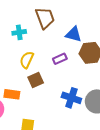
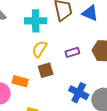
cyan cross: (19, 32) -> (36, 21), size x1.5
blue triangle: (74, 34) -> (90, 13), moved

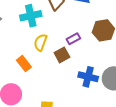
brown square: (46, 70) -> (62, 55), moved
orange rectangle: (20, 81) -> (24, 64), moved, turned 49

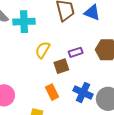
cyan cross: (31, 16) -> (24, 22), moved
orange rectangle: (24, 64) -> (52, 92), moved

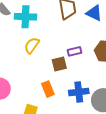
yellow semicircle: (43, 50) -> (32, 45), moved
blue cross: (83, 92) -> (79, 92), turned -36

